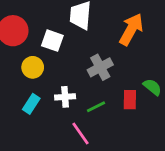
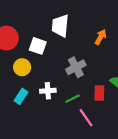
orange arrow: (131, 29) -> (101, 37), size x0.6
pink line: (81, 134) -> (86, 118), moved

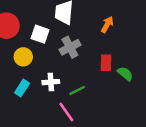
gray cross: (76, 67) -> (70, 47), moved
red rectangle: (99, 93) -> (106, 63), moved
pink line: (86, 118) -> (66, 112), moved

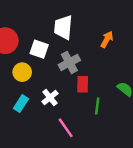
red rectangle: (106, 63) -> (83, 84), moved
white cross: (51, 82) -> (50, 98), turned -35
green line: (77, 90) -> (97, 106), moved, turned -56

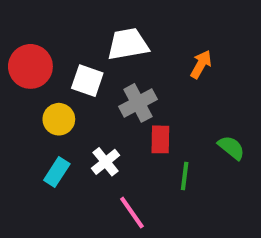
white trapezoid: (63, 27) -> (128, 44), turned 75

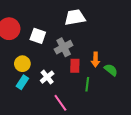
white trapezoid: (128, 44) -> (75, 17), moved
orange arrow: (201, 64) -> (95, 60), moved, turned 152
yellow circle: (59, 119) -> (22, 64), moved

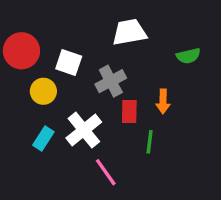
yellow circle: (22, 64) -> (43, 91), moved
green semicircle: (111, 70) -> (188, 56), moved, turned 128
white cross: (47, 77) -> (84, 130), size x1.5

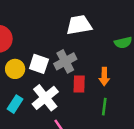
white square: (69, 63) -> (39, 64), moved
green line: (150, 142) -> (104, 107), moved

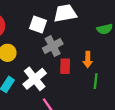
white square: (39, 64) -> (38, 25), moved
green line: (104, 107) -> (96, 81), moved

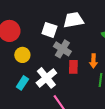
gray cross: (53, 46) -> (62, 49), turned -30

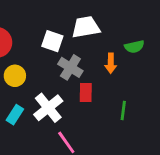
orange arrow: (93, 61) -> (111, 63), moved

